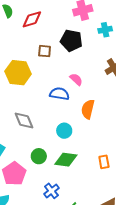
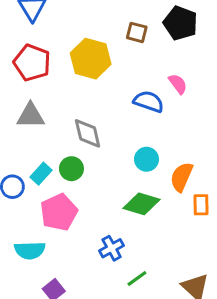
orange semicircle: (88, 109) -> (182, 177), moved
green circle: (39, 156) -> (71, 169), moved
orange rectangle: (104, 162) -> (201, 205), moved

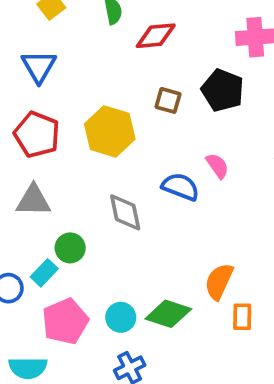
gray diamond: (88, 133) -> (125, 212), moved
cyan circle: (147, 159) -> (121, 317), moved
green circle: (71, 169) -> (70, 248), moved

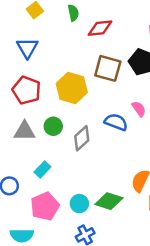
brown square: (168, 100) -> (108, 68), size x1.6
gray diamond: (125, 212) -> (82, 138), turned 60
green circle: (70, 248) -> (53, 126), moved
cyan rectangle: (44, 273) -> (42, 169), moved

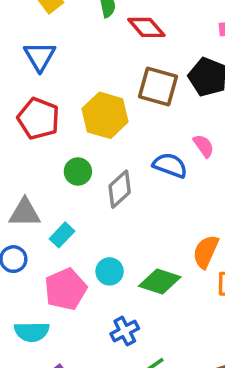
red diamond: (100, 28) -> (146, 27), turned 55
gray triangle: (24, 131) -> (25, 213), moved
cyan circle: (79, 204) -> (110, 271), moved

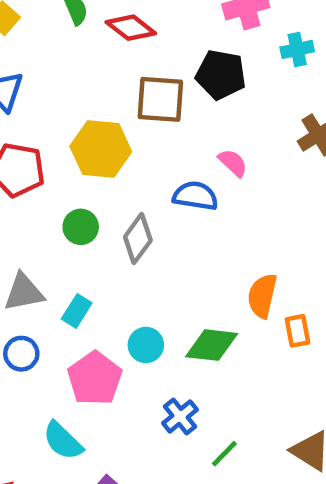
cyan semicircle: (32, 332) -> (63, 441), turned 56

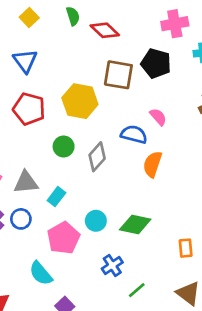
orange semicircle: (262, 296) -> (153, 164), moved
orange rectangle: (297, 331) -> (186, 248), moved

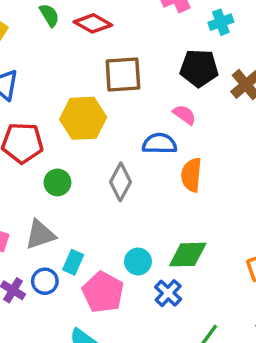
black pentagon: (156, 63) -> (199, 68), moved
green circle: (64, 146) -> (57, 182), moved
cyan rectangle: (56, 197) -> (73, 262), moved
blue cross: (112, 265) -> (168, 293), moved

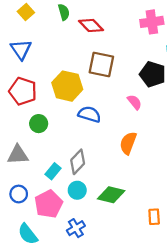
blue semicircle: (160, 144) -> (89, 114), moved
gray diamond: (121, 182) -> (78, 162), moved
cyan rectangle: (73, 262) -> (53, 171), moved
blue circle: (45, 281) -> (19, 194), moved
blue cross: (168, 293) -> (76, 228), moved

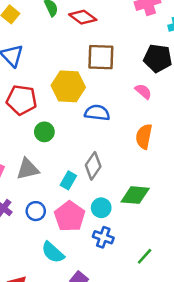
cyan circle: (77, 190) -> (101, 208), moved
blue cross: (76, 228) -> (103, 237), turned -30

